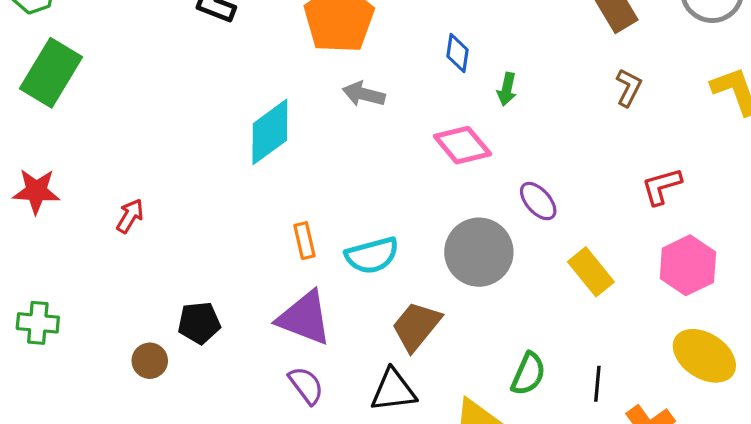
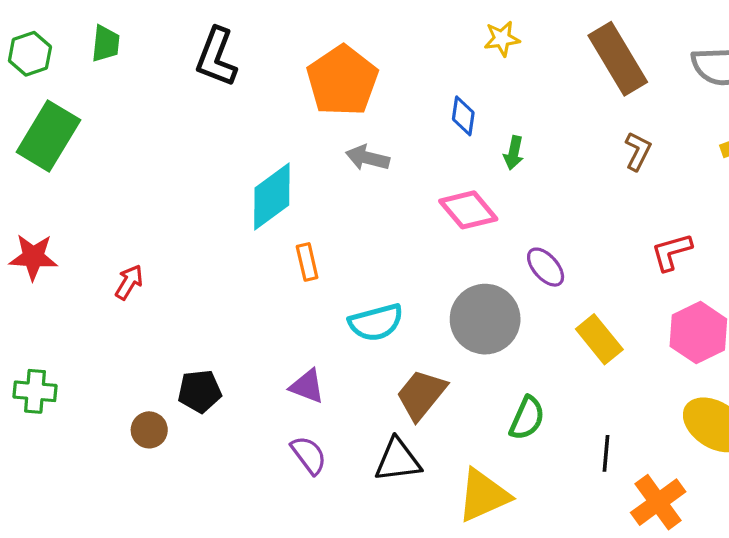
orange rectangle: (304, 241) -> (307, 262), moved
purple triangle: (304, 318) -> (307, 386), size x0.6
green semicircle: (528, 374) -> (527, 418), moved

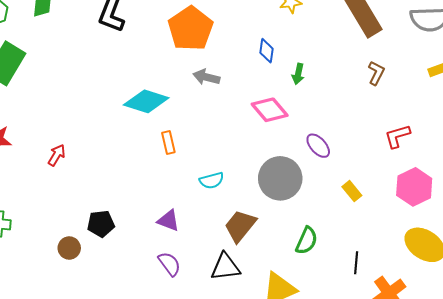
cyan diamond: (272, 196) -> (146, 101), turned 54
cyan semicircle: (376, 322) -> (212, 180), size x0.7
yellow rectangle: (599, 339) -> (352, 191), size x0.7

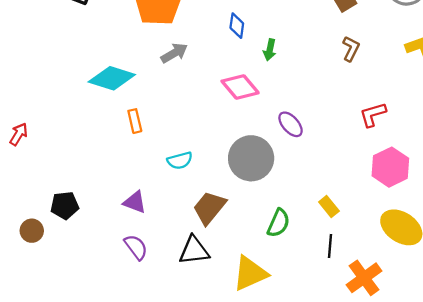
gray arrow: (206, 77) -> (174, 53), turned 135
yellow rectangle: (352, 191) -> (329, 207), moved

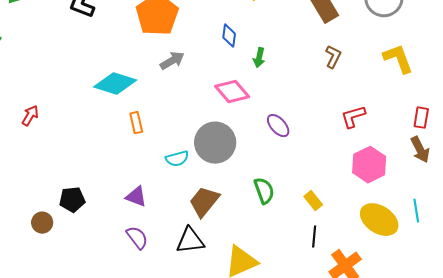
red arrow: (19, 134) -> (30, 116), moved
gray circle: (251, 158) -> (215, 143), moved
green semicircle: (278, 223) -> (264, 191), moved, turned -44

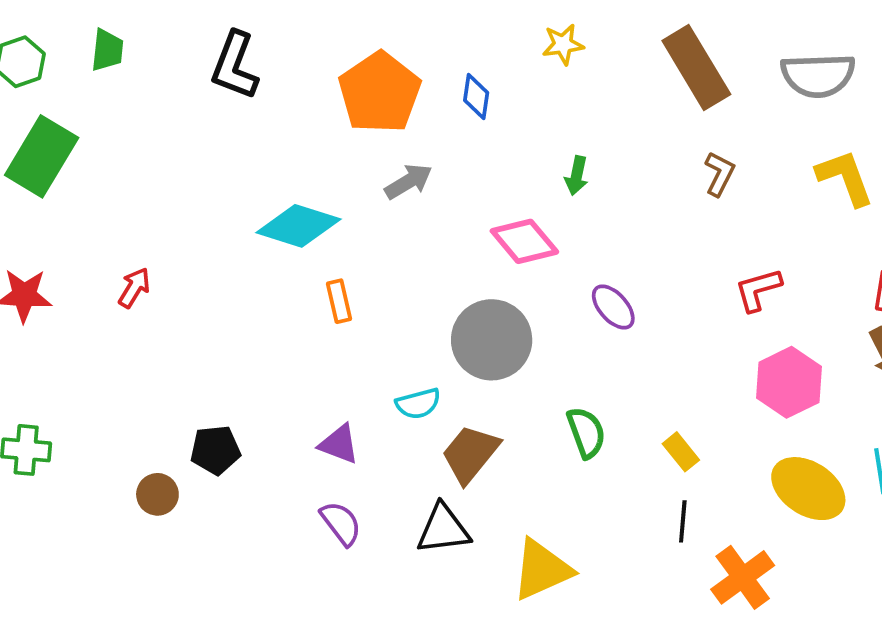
blue diamond: (229, 36) -> (476, 97), moved
cyan semicircle: (177, 159) -> (418, 404), moved

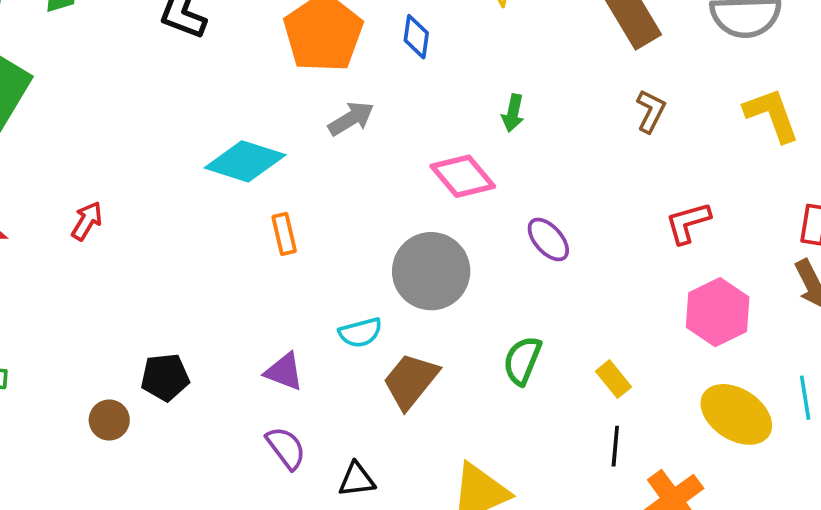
green semicircle: (586, 433) -> (522, 360), turned -138
black triangle: (443, 529) -> (357, 480), moved, size x0.7

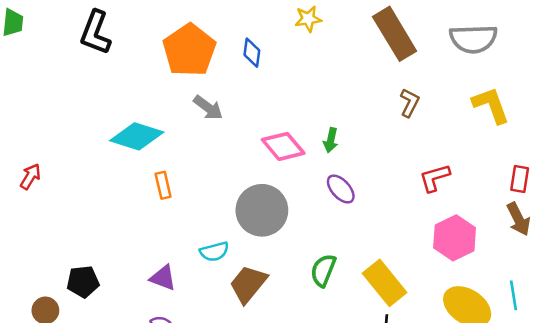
green arrow: (513, 113) -> (331, 140), moved
gray arrow: (351, 119) -> (208, 108), turned 68
yellow rectangle: (613, 379) -> (385, 283), size x1.8

